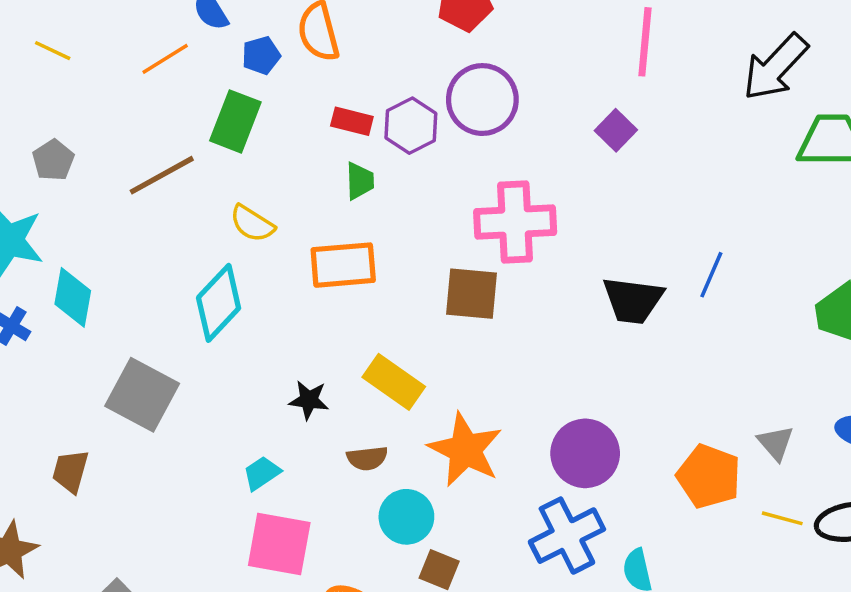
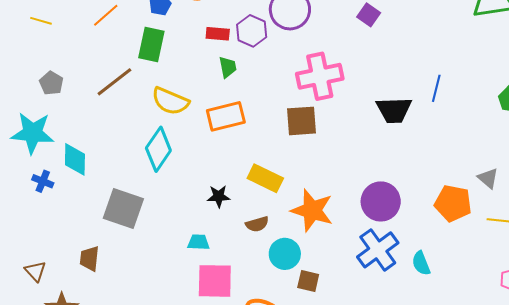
yellow semicircle: (252, 224) -> (170, 101), size x1.4
cyan trapezoid: (262, 473) -> (198, 242), turned 45

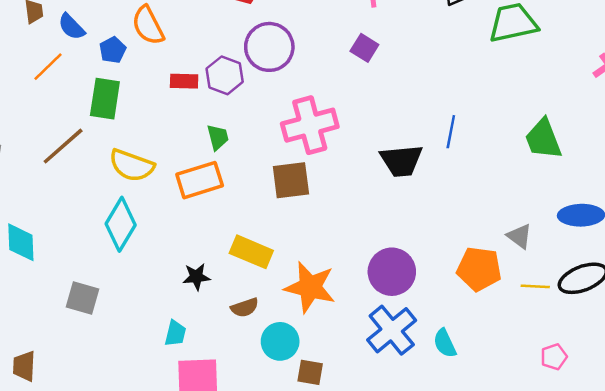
green trapezoid: (228, 67) -> (218, 137), moved
gray square: (123, 208) -> (83, 298), size x0.7
cyan trapezoid: (198, 242) -> (175, 333), turned 105
brown trapezoid: (89, 259) -> (24, 366), moved

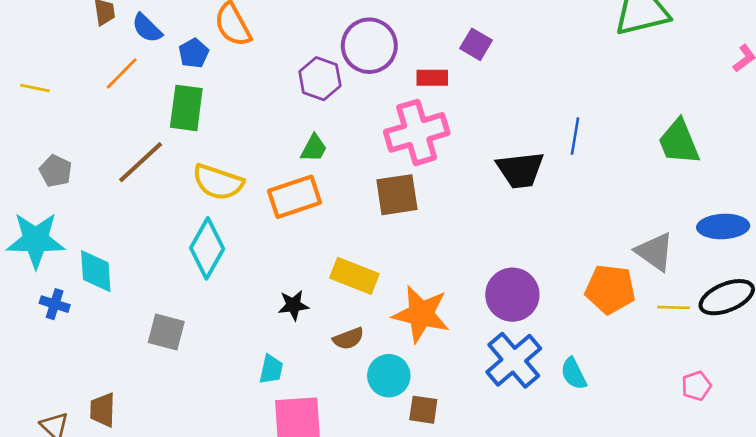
red rectangle: (184, 81) -> (432, 78), moved
green trapezoid: (218, 137) -> (314, 148), turned 44
gray triangle: (519, 236) -> (655, 252), size x1.4

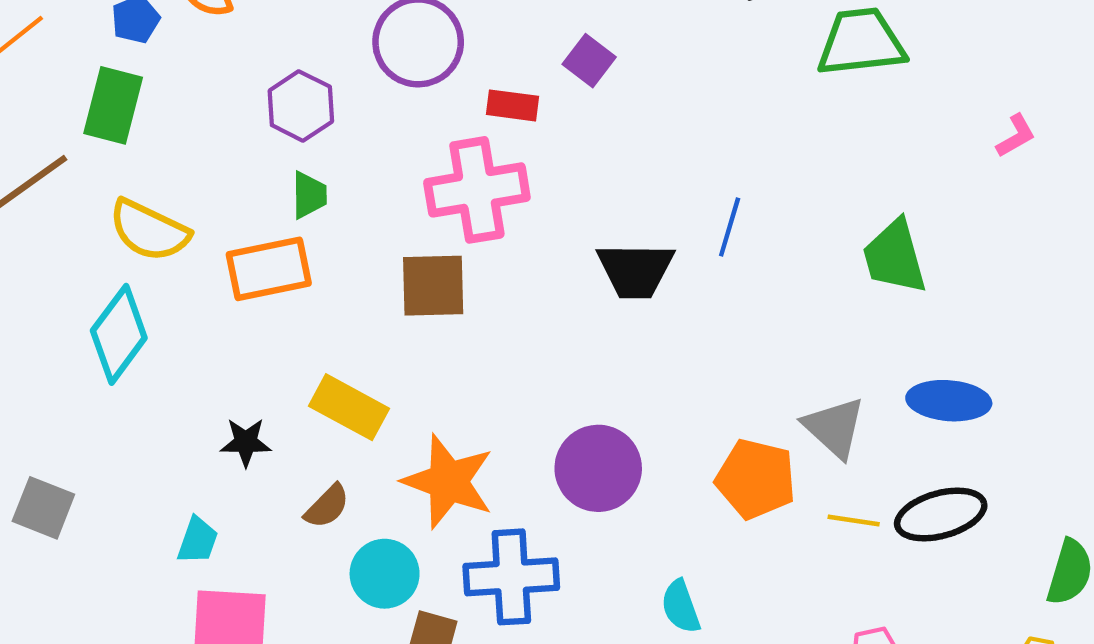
purple hexagon: (320, 79) -> (301, 106), moved
green trapezoid: (314, 148) -> (309, 195), turned -36
gray square: (166, 332) -> (43, 508), moved
brown semicircle: (348, 339) -> (327, 506), turned -32
blue cross: (514, 360) -> (511, 577), moved, turned 30

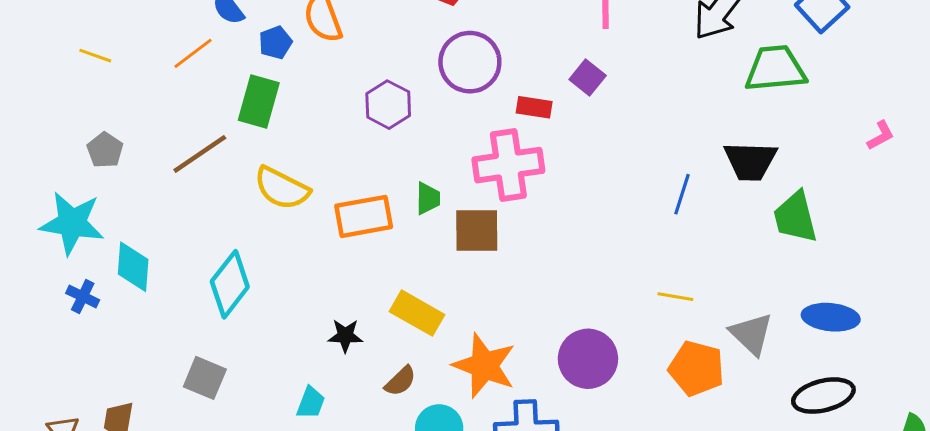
green trapezoid: (309, 195) -> (428, 198), moved
black trapezoid: (635, 270) -> (750, 161), moved
cyan diamond: (119, 334) -> (230, 284), moved
yellow line: (854, 520) -> (675, 297), moved

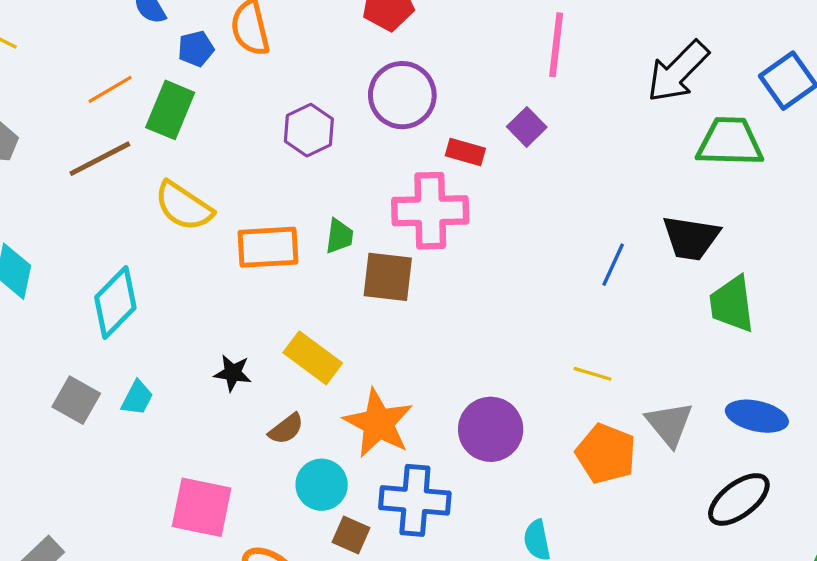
orange line: (193, 53) -> (110, 89), moved
black ellipse: (823, 396) -> (739, 499), turned -30
cyan trapezoid: (311, 403) -> (137, 398), moved

